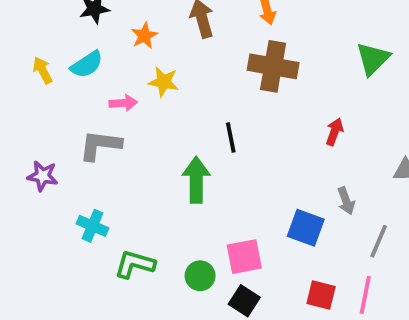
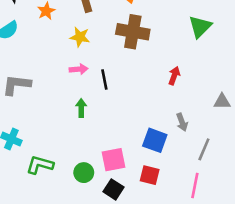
yellow star: (164, 82) -> (80, 37), moved
pink arrow: (123, 103) -> (79, 69), moved
green arrow: (196, 180) -> (81, 108), size x0.6
red square: (321, 295) -> (150, 175), moved

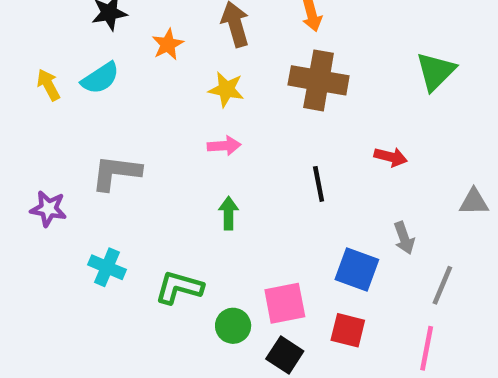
red arrow: (174, 76) -> (391, 157), turned 84
black line: (104, 80) -> (319, 184), moved
green L-shape: (40, 165) -> (179, 287), moved

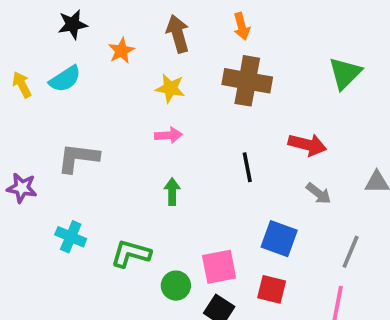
red arrow: (391, 157) -> (307, 145), size x1.4
gray arrow: (404, 238) -> (319, 193), moved, turned -32

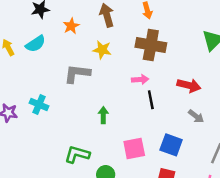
pink arrow: (168, 135) -> (140, 79), moved
gray L-shape: (78, 158) -> (77, 74), moved
cyan cross: (71, 237) -> (39, 104), moved
pink square: (219, 267) -> (134, 148), moved

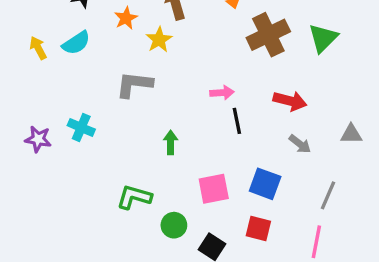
brown cross: (151, 45) -> (268, 35), moved, turned -36
yellow star: (102, 50) -> (159, 40), moved, turned 30

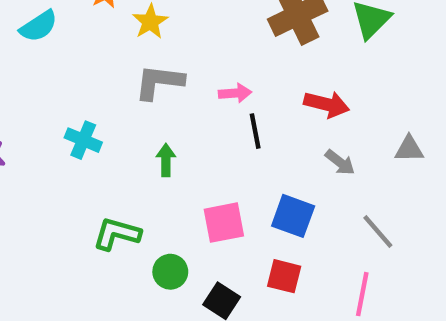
gray L-shape: (134, 84) -> (159, 82), moved
cyan cross: (81, 127) -> (83, 140), moved
gray line: (328, 195) -> (378, 232), turned -64

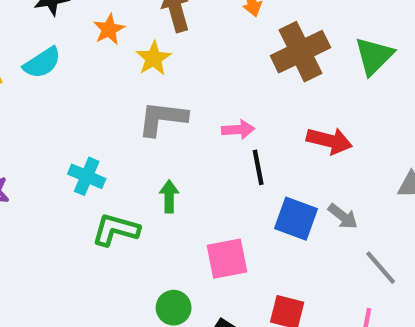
gray arrow: (340, 162) -> (343, 216), moved
blue square: (293, 216) -> (296, 219), moved
green L-shape: (117, 234) -> (116, 230), moved

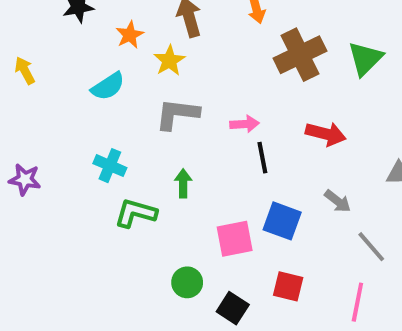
cyan semicircle: (42, 63) -> (108, 86), moved
blue square: (296, 219) -> (282, 221), moved

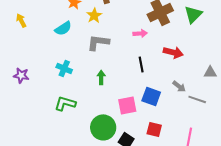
pink arrow: (245, 124) -> (140, 33), moved
green L-shape: (136, 213) -> (65, 103), moved
gray line: (371, 247) -> (197, 99), moved, turned -30
green circle: (187, 282) -> (103, 127), size x1.6

